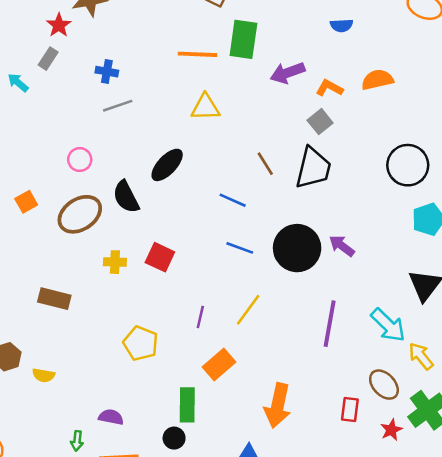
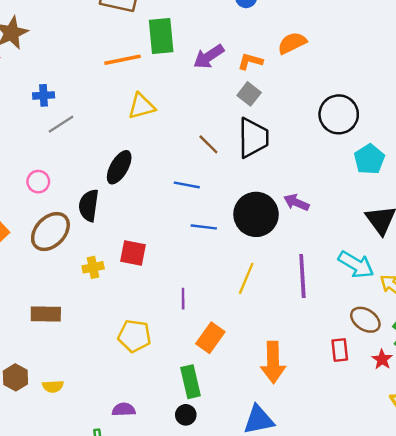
black semicircle: (126, 197) -> (89, 205), turned 48
yellow line: (248, 310) -> (246, 278), moved

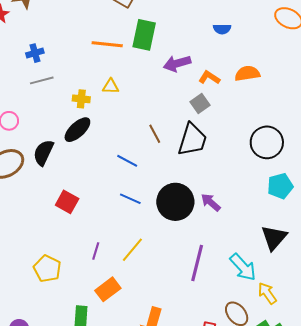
blue cross: (44, 95) -> (35, 53), turned -30
yellow triangle: (141, 106) -> (111, 86), size x0.7
yellow cross: (93, 267) -> (81, 99), moved
yellow line: (246, 278) -> (132, 250), moved

